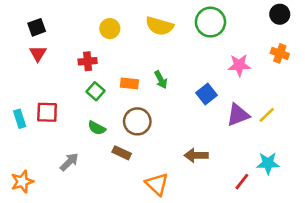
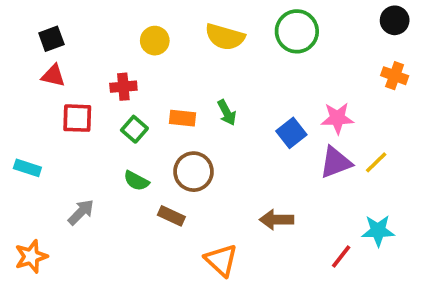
red triangle: (38, 53) -> (53, 76), turned -48
pink star: (239, 65) -> (337, 118), moved
red square: (47, 112) -> (77, 118), moved
cyan rectangle: (20, 119) -> (27, 168), turned -54
gray arrow: (69, 162) -> (81, 212), moved

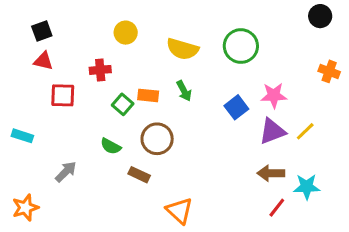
green circle: (297, 31) -> (241, 46), moved
yellow semicircle: (225, 37) -> (183, 49), moved
orange cross: (395, 76) -> (329, 71), moved
green square: (134, 129) -> (123, 104), moved
brown arrow: (277, 220) -> (271, 173), moved

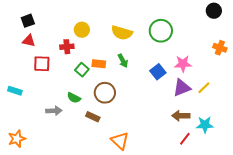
yellow circle: (126, 33) -> (82, 30), moved
gray arrow: (66, 172) -> (54, 111), moved, turned 42

